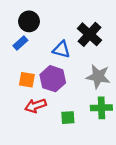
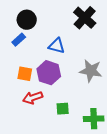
black cross: (90, 34) -> (85, 18), moved
green cross: (101, 108) -> (94, 119), moved

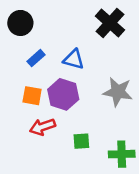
black circle: (27, 20) -> (20, 23), moved
blue rectangle: (19, 40) -> (36, 58), moved

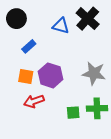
blue triangle: (74, 59) -> (61, 26), moved
green square: (81, 141) -> (73, 113), moved
green cross: (122, 154) -> (97, 108), moved

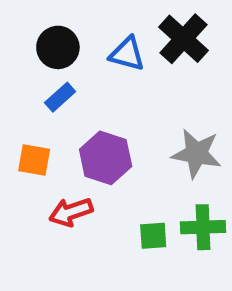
black circle: (16, 19) -> (58, 47), moved
orange square: (26, 76) -> (34, 160), moved

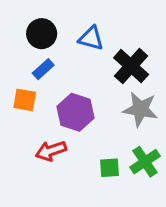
black cross: (183, 39) -> (131, 66), moved
orange square: (34, 160) -> (25, 100), moved
green cross: (203, 227) -> (145, 162), turned -32

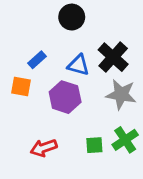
black circle: (42, 34) -> (72, 17), moved
blue triangle: (91, 38) -> (78, 65), moved
red arrow: (51, 151) -> (44, 148), moved

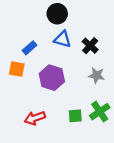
black cross: (113, 57) -> (90, 46), size x0.7
blue triangle: (78, 65) -> (62, 39), moved
gray star: (121, 94) -> (97, 75), size x0.7

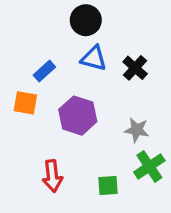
gray star: (97, 75) -> (137, 130), moved
green square: (75, 116) -> (108, 186), moved
red arrow: (35, 118) -> (52, 176), turned -78

